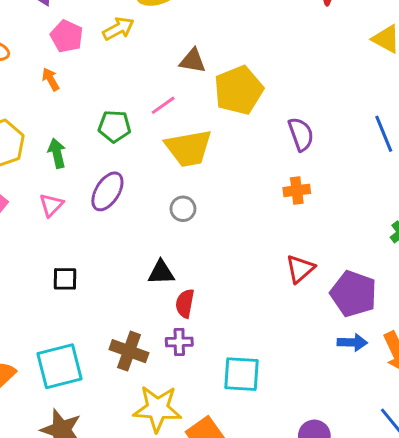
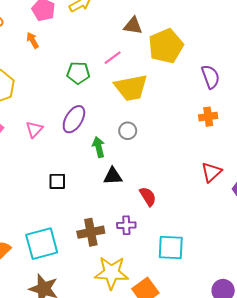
green arrow: (57, 153) -> (99, 147), moved
black square: (65, 279) -> (57, 181), moved
red semicircle: (185, 303) -> (148, 196), moved, turned 138
brown cross: (129, 351) -> (91, 232), turned -30

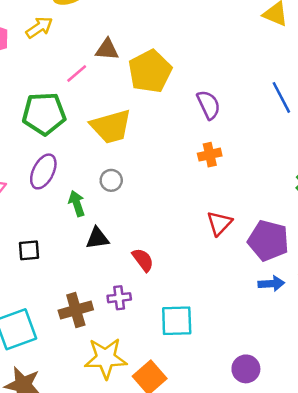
pink line: (113, 58) -> (77, 74), moved
green pentagon: (78, 73) -> (44, 114), size x1.5

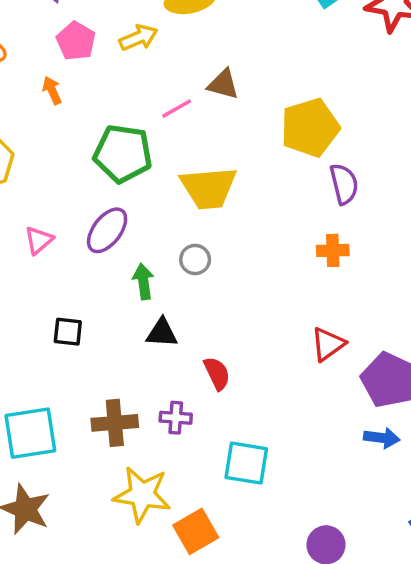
yellow pentagon: (150, 71) -> (310, 128), moved

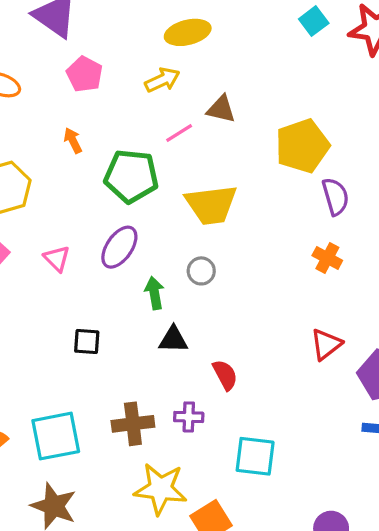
yellow arrow: (138, 38) -> (162, 80), moved
orange arrow: (52, 90) -> (73, 140), moved
pink triangle: (39, 240) -> (57, 259), turned -32
orange cross: (333, 250) -> (327, 258), turned 32

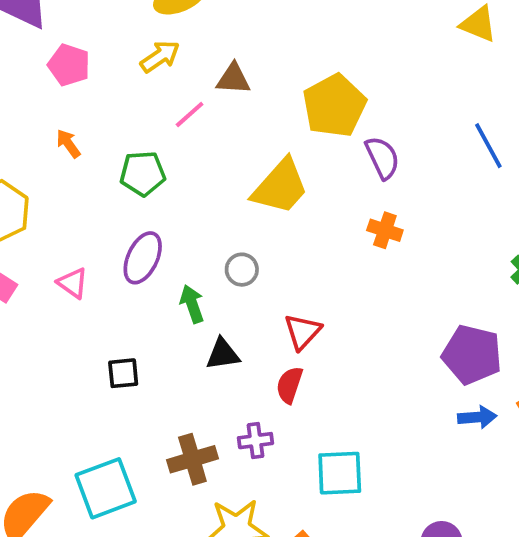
green pentagon: (131, 176) -> (143, 173), size x0.7
yellow trapezoid: (211, 205) -> (280, 187), moved, turned -32
red triangle: (326, 344) -> (303, 332), moved
red semicircle: (225, 375) -> (289, 385), turned -124

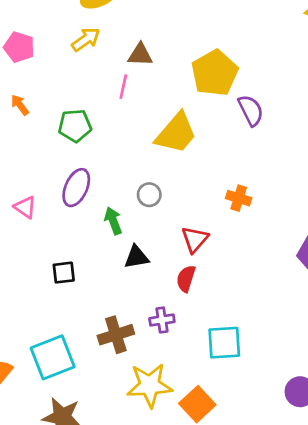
pink line: (190, 114) -> (123, 87), moved, turned -35
orange cross: (385, 230) -> (239, 198), moved

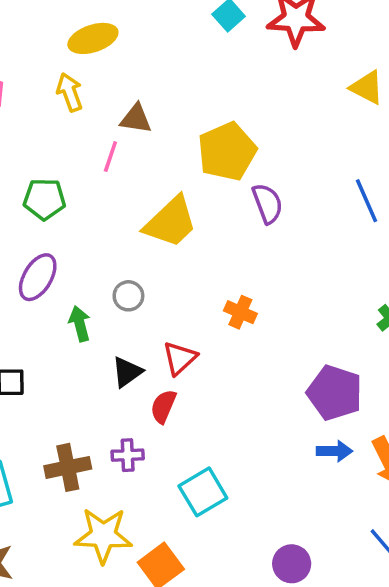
yellow arrow: (86, 39) -> (70, 92), turned -80
black triangle: (136, 257) -> (127, 372), moved, turned -32
cyan square: (224, 343) -> (203, 492), turned -33

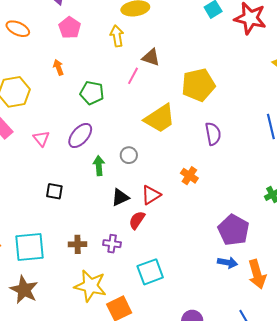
purple semicircle: (267, 203) -> (213, 134), moved
brown cross: (68, 467) -> (78, 244), size x0.7

